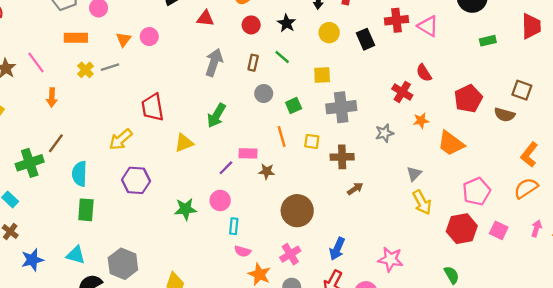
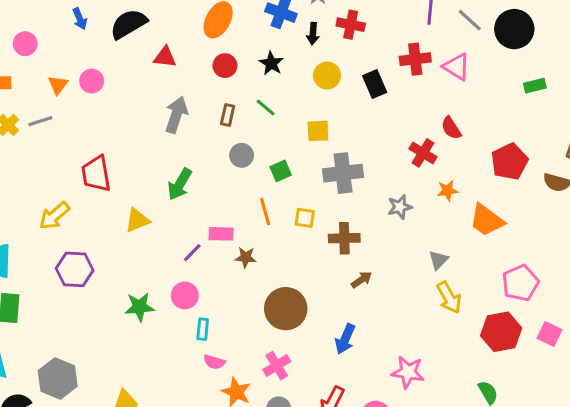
blue arrow: (337, 249) -> (345, 339), moved

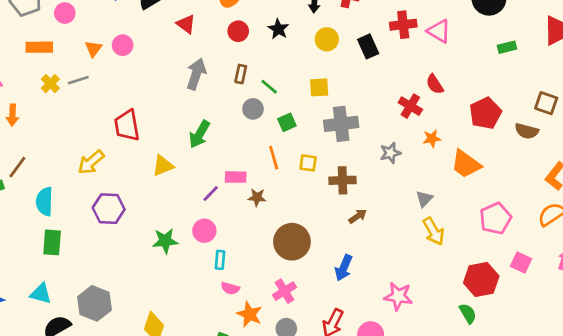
red triangle: (165, 57) -> (186, 24), turned 30
green line: (266, 108) -> (269, 87), moved
red hexagon: (501, 332) -> (481, 279), moved

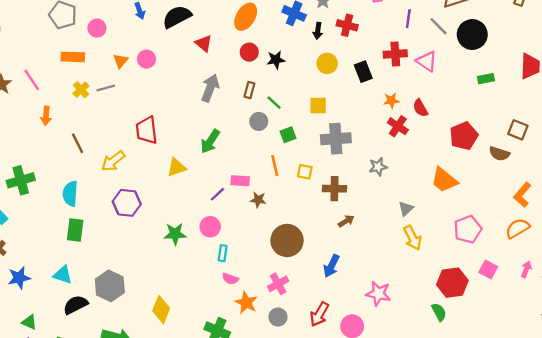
black star: (278, 29) -> (276, 60), moved, turned 30
orange star: (432, 139) -> (391, 101), moved
brown line: (17, 167) -> (78, 143), moved, turned -66

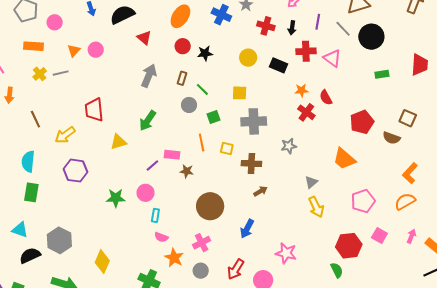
black arrow: (318, 31) -> (292, 28), moved
black rectangle: (363, 72) -> (278, 65), turned -48

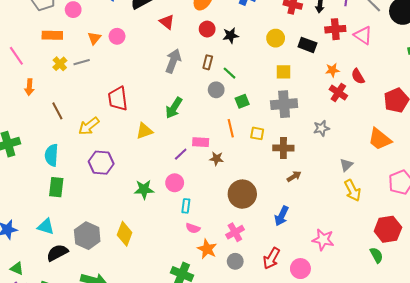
yellow square: (240, 93) -> (284, 72), moved
yellow diamond: (102, 262) -> (125, 234), moved

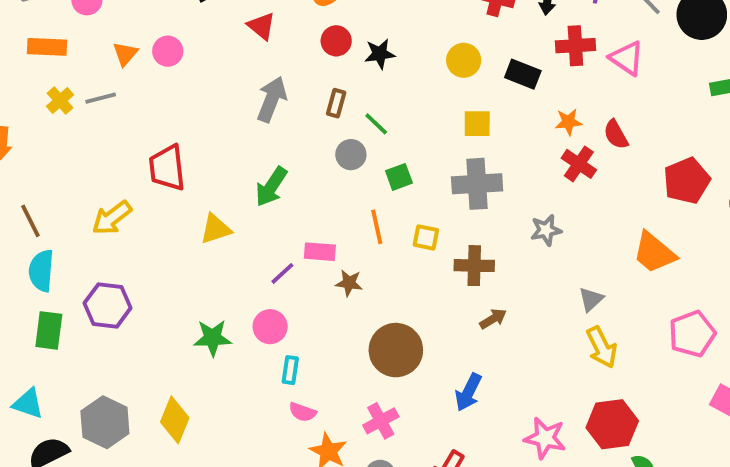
brown line: (57, 111) -> (30, 221), moved
purple hexagon: (101, 163) -> (108, 305), moved
red hexagon: (388, 229) -> (612, 424), moved

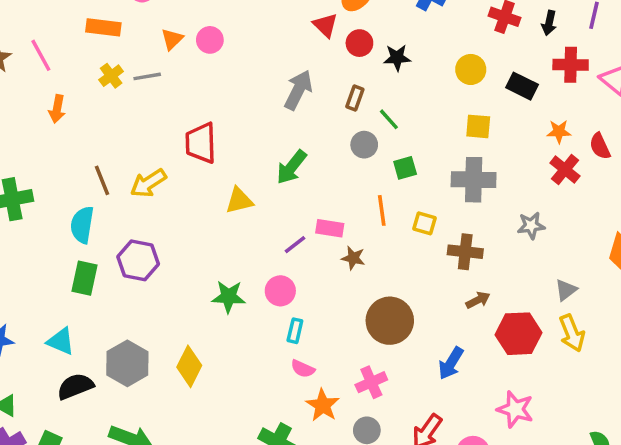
red triangle: (261, 26) -> (325, 25), moved
brown line: (30, 221) -> (102, 180), moved
red hexagon: (612, 424) -> (519, 334), moved

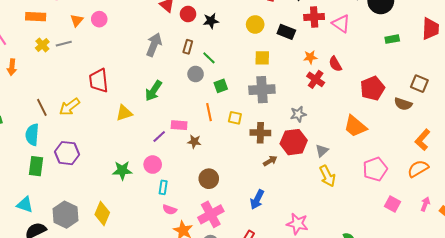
brown circle: (390, 321) -> (209, 179), moved, size x0.7
red hexagon: (519, 334) -> (294, 142), moved
pink cross: (371, 382) -> (211, 214), size x1.4

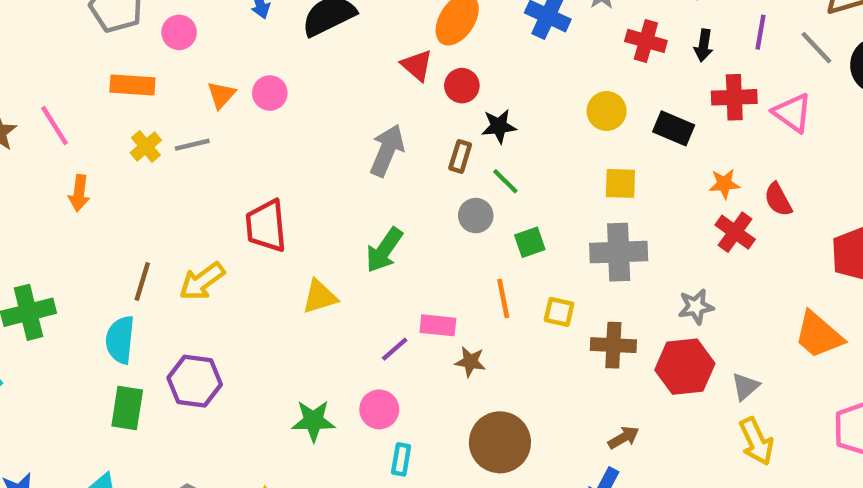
black star: (211, 21) -> (499, 126), moved
brown line: (42, 107) -> (142, 281), turned 42
brown arrow: (270, 161) -> (624, 438), moved
brown circle: (209, 179) -> (500, 442), size x1.4

